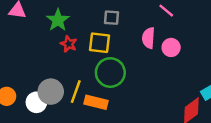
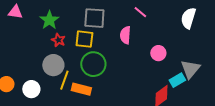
gray square: (111, 18) -> (94, 18), size x1.6
pink circle: (171, 47) -> (158, 53), moved
gray circle: (51, 92) -> (53, 65), moved

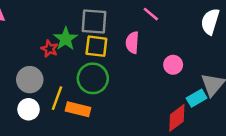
green star: (49, 20) -> (66, 39), moved
yellow square: (84, 39) -> (96, 46), moved
gray circle: (53, 65) -> (30, 80), moved
white circle: (31, 89) -> (29, 109), moved

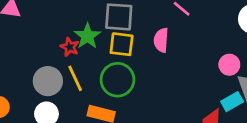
pink circle: (173, 65) -> (229, 65), moved
yellow line: (57, 98) -> (75, 78), moved, turned -45

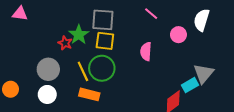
pink semicircle: (161, 40) -> (146, 51), moved
pink circle: (229, 65) -> (178, 35), moved
yellow line: (75, 78) -> (83, 71), moved

